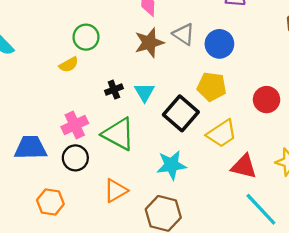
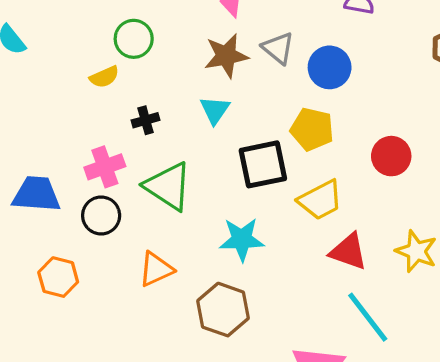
black cross: (114, 90) -> (146, 120), moved
cyan triangle: (144, 92) -> (215, 110), moved
black square: (181, 113) -> (263, 164), turned 32

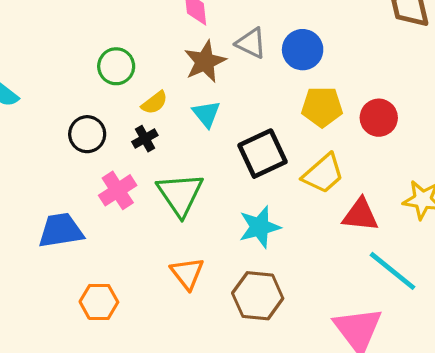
yellow semicircle: (104, 77) -> (154, 103), moved
yellow pentagon: (312, 129) -> (322, 107), moved
green triangle: (168, 186) -> (180, 194), turned 36
black circle: (101, 215) -> (87, 134), moved
orange triangle: (156, 269) -> (187, 273), turned -30

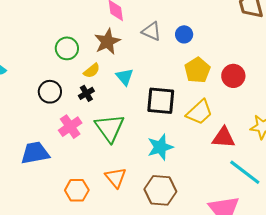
blue circle: (303, 50) -> (184, 34), size x0.7
brown star: (205, 62) -> (107, 42), moved
yellow pentagon: (322, 107) -> (197, 70), turned -30
black square: (262, 154) -> (161, 101), turned 32
orange hexagon: (99, 302) -> (77, 190), moved

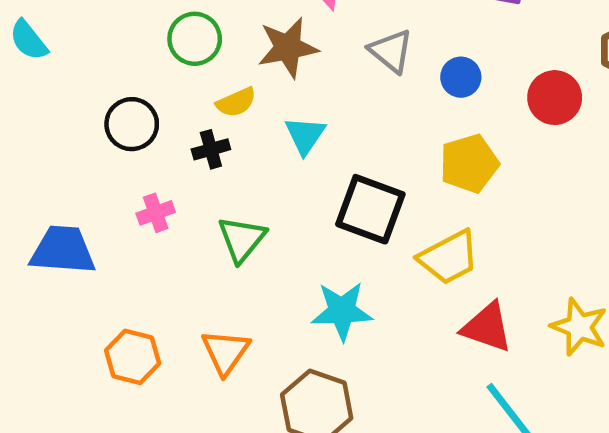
red circle: (233, 76) -> (555, 98), moved
pink cross: (70, 127) -> (156, 213), size x0.7
green triangle: (110, 128) -> (242, 239), size x0.7

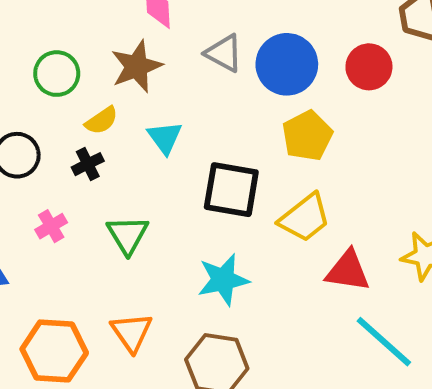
blue circle: (461, 77) -> (287, 64), size x1.8
orange hexagon: (133, 357) -> (54, 351), size x1.4

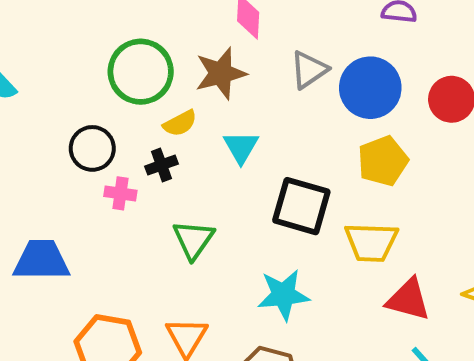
gray triangle: (224, 53) -> (309, 70), turned 51
green circle: (57, 74) -> (141, 72), size x1.4
yellow trapezoid: (305, 218) -> (371, 242), turned 34
pink cross: (51, 226) -> (120, 193), moved, turned 32

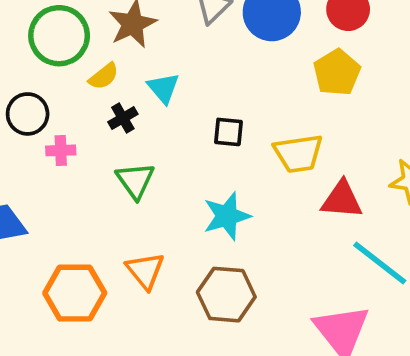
yellow pentagon: (383, 161) -> (337, 73), moved
black cross: (161, 165) -> (123, 118), moved
black square: (301, 206) -> (228, 132), size x0.6

